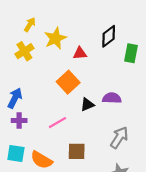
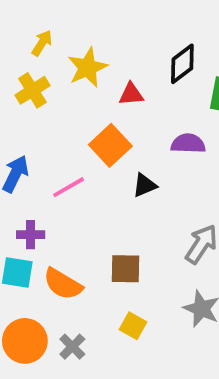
purple semicircle: (112, 98) -> (188, 144), moved
purple cross: (19, 120) -> (31, 235), moved
pink line: (57, 123) -> (69, 187), moved

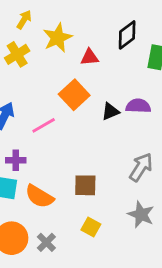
purple semicircle: (188, 144) -> (138, 106), moved
black triangle: (144, 185) -> (110, 111), moved

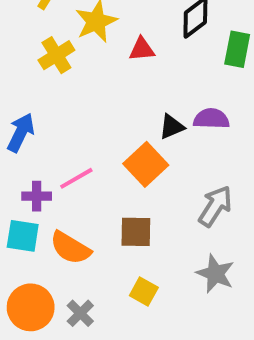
yellow cross: (17, 54) -> (56, 55), moved
orange square: (74, 95) -> (146, 164), moved
pink line: (44, 125) -> (76, 178), moved

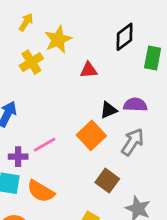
red triangle: (142, 49) -> (89, 70), moved
gray arrow: (215, 206) -> (133, 142), moved
brown square: (136, 232) -> (107, 181), moved, turned 35

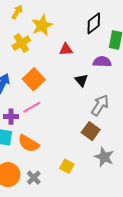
purple semicircle: (135, 105) -> (102, 62), moved
black triangle: (109, 110) -> (81, 80), turned -48
orange square: (91, 135) -> (34, 79), moved
brown square: (107, 181) -> (91, 131), moved

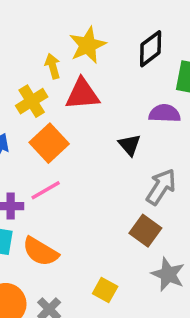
yellow arrow: (17, 12) -> (53, 66), moved, turned -48
yellow star: (42, 25) -> (88, 45), moved
yellow cross: (21, 43) -> (32, 101), moved
red triangle: (66, 49) -> (82, 94), moved, size x1.5

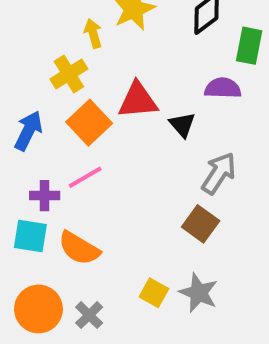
red triangle: (82, 94) -> (138, 100), moved
gray star: (168, 274) -> (199, 293), moved

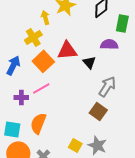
cyan square: (30, 236) -> (12, 129), moved
orange semicircle: (79, 248) -> (38, 123), turned 80

